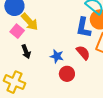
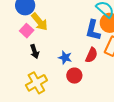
red semicircle: (83, 53) -> (91, 55), turned 63
yellow cross: (14, 82) -> (36, 83), moved, turned 35

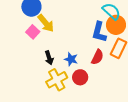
black arrow: (35, 51) -> (49, 58), moved
yellow cross: (36, 83) -> (57, 80), moved

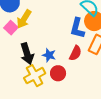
yellow arrow: (46, 23) -> (24, 19), turned 72
black arrow: (49, 58) -> (27, 54), size x1.5

